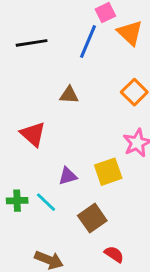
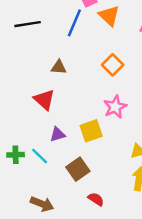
red triangle: (33, 134) -> (44, 100), moved

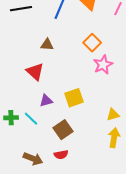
pink star: (115, 107) -> (103, 65), moved
red semicircle: (96, 199) -> (61, 155), moved, turned 136

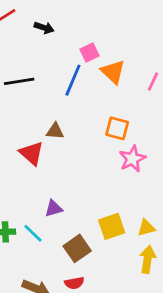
orange square: (92, 43) -> (117, 128), turned -30
red triangle: (35, 72) -> (32, 153), moved
yellow square: (74, 98) -> (112, 226), moved

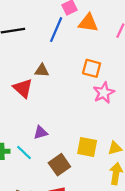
orange triangle: (113, 72) -> (88, 23), turned -35
yellow square: (112, 226) -> (87, 147), turned 30

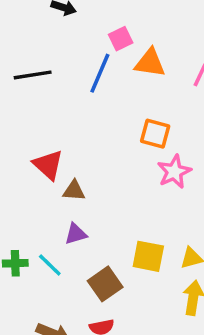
brown triangle: (42, 71) -> (74, 191), moved

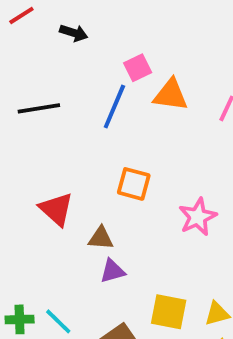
orange square: (155, 134) -> (134, 184), moved
brown triangle: (74, 191) -> (101, 238), moved
purple triangle: (76, 234) -> (112, 271), moved

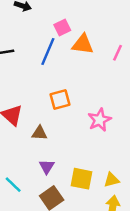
orange square: (134, 184) -> (60, 99), turned -30
purple triangle: (112, 271) -> (47, 167), moved, turned -42

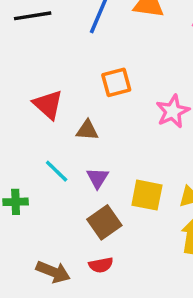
cyan line: (13, 185) -> (57, 171), moved

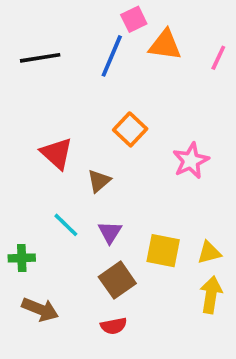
orange square: (116, 82) -> (130, 129), turned -32
brown triangle: (87, 130) -> (99, 181), turned -45
brown arrow: (53, 272) -> (40, 309), moved

